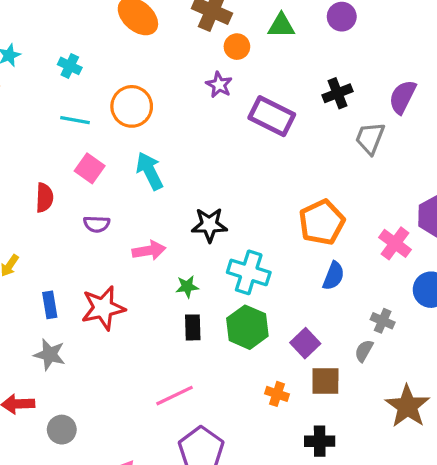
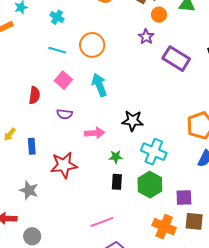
blue rectangle: (50, 305) -> (32, 146), moved
purple square: (305, 343) -> (184, 197), turned 36
orange cross: (277, 394) -> (164, 227), size x1.6

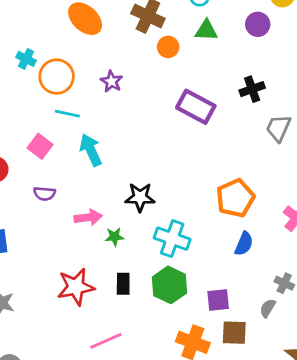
purple star: (146, 37) -> (112, 81), moved
orange circle: (92, 45) -> (57, 77), moved
cyan line: (57, 50) -> (67, 114), moved
green star: (116, 157) -> (115, 237), moved
red star: (64, 165) -> (76, 287), moved

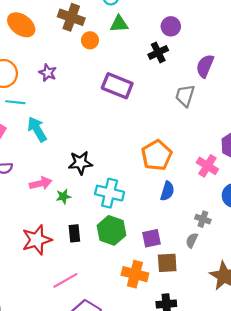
purple circle: (258, 24) -> (171, 26), moved
black cross: (252, 89) -> (158, 52), moved

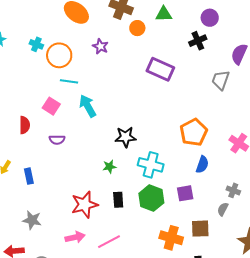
purple star: (48, 73) -> (100, 46), moved
pink arrow: (41, 183) -> (75, 237), moved
purple square: (152, 238) -> (185, 193), moved

